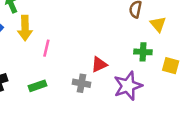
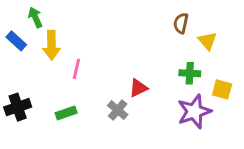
gray cross: (81, 83) -> (118, 110), turned 30
purple star: (128, 86) -> (194, 111), moved

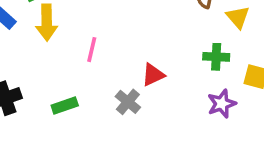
pink line: (76, 69) -> (92, 50), moved
purple star: (194, 111) -> (222, 104), size x0.7

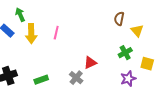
pink line: (92, 50) -> (56, 33), moved
green cross: (216, 57) -> (125, 53), turned -32

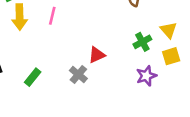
yellow triangle: (137, 31) -> (169, 30), moved
yellow square: (147, 64) -> (171, 56), turned -32
green rectangle: (41, 80) -> (33, 77), turned -32

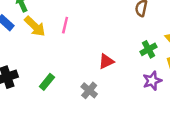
yellow arrow: (20, 17) -> (35, 26), turned -45
gray cross: (78, 75) -> (89, 90), moved

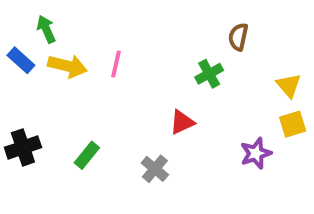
yellow arrow: (35, 26) -> (68, 66), turned -30
green cross: (149, 49) -> (209, 74), moved

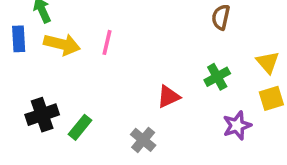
blue rectangle: (21, 60) -> (19, 39), turned 45
green cross: (209, 74) -> (217, 77), moved
black cross: (23, 147) -> (42, 115), moved

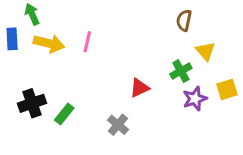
yellow triangle: (268, 62) -> (205, 51), moved
purple star: (237, 125) -> (195, 99), moved

